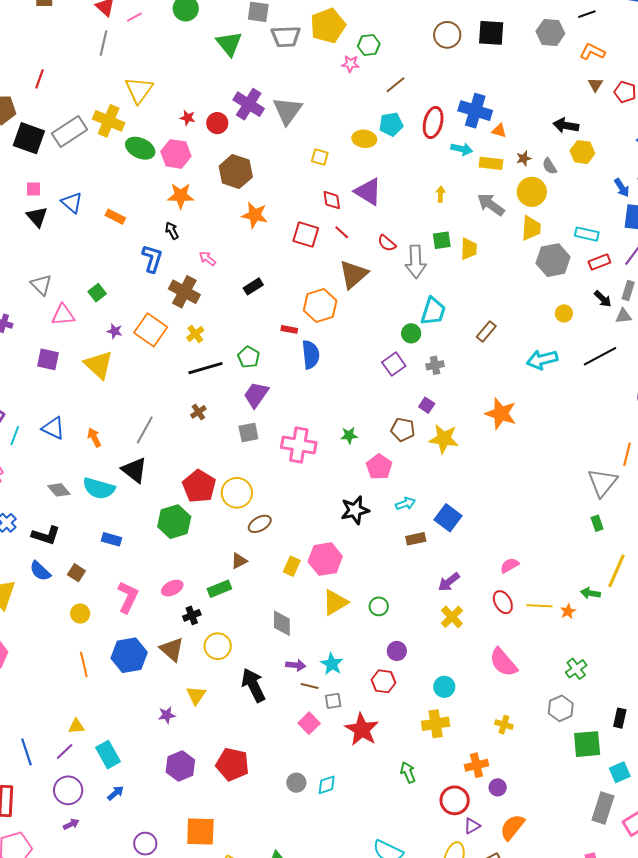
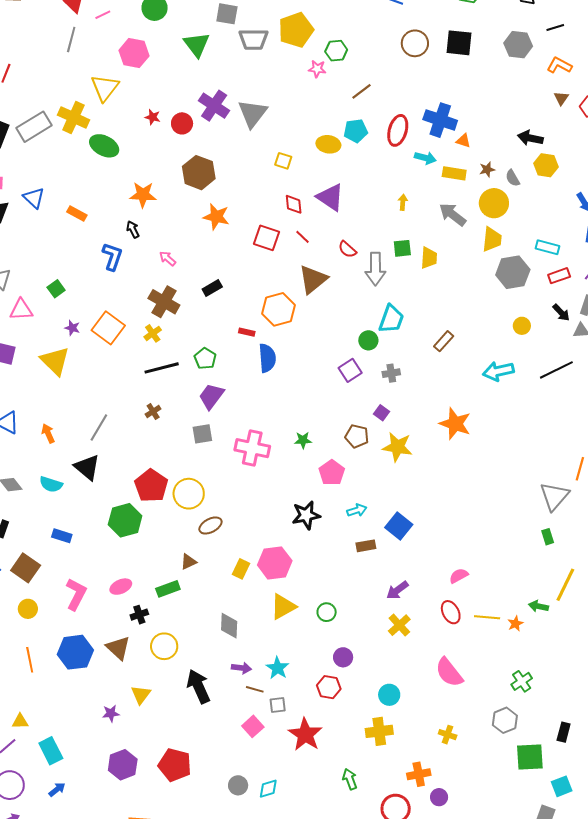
pink hexagon: (176, 154) -> (134, 53), moved
brown cross: (184, 292) -> (164, 302), moved
cyan semicircle: (99, 488) -> (51, 484), size x0.7
brown square: (76, 573) -> (26, 568), size x1.6

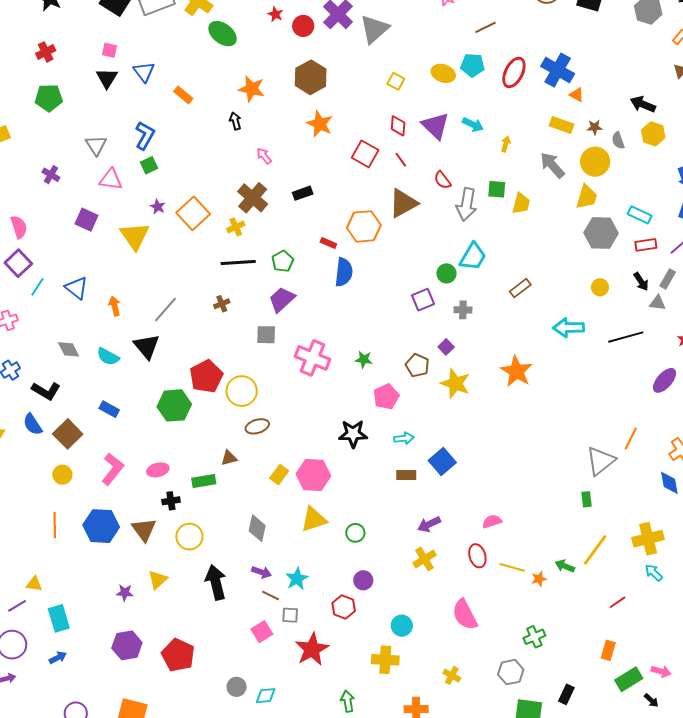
cyan arrow: (425, 158) -> (473, 125), moved
blue L-shape: (112, 257) -> (145, 135), moved

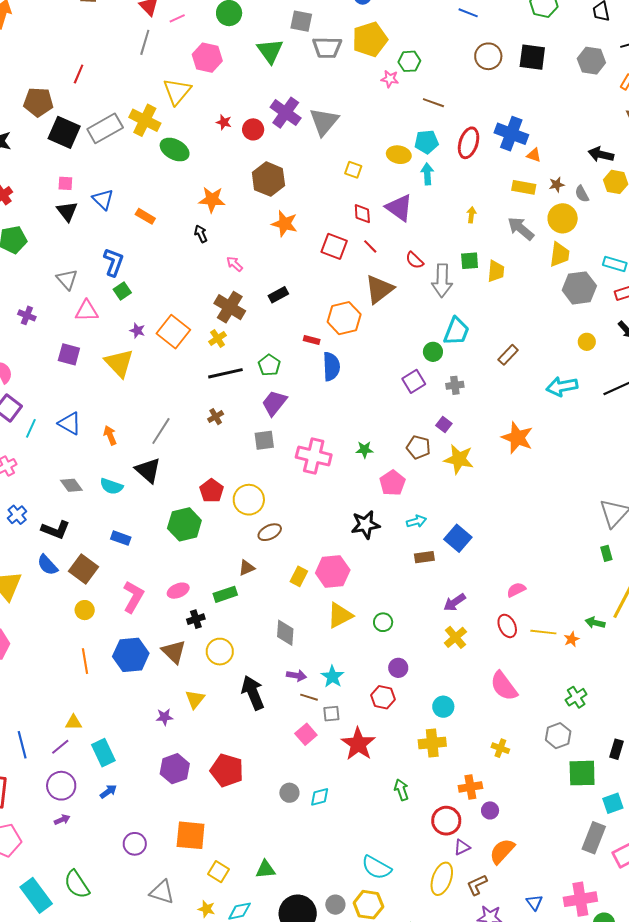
brown line: (486, 27) -> (433, 103), turned 55
cyan arrow: (473, 125) -> (427, 174), moved, turned -110
red pentagon: (206, 376) -> (212, 491), size x0.7

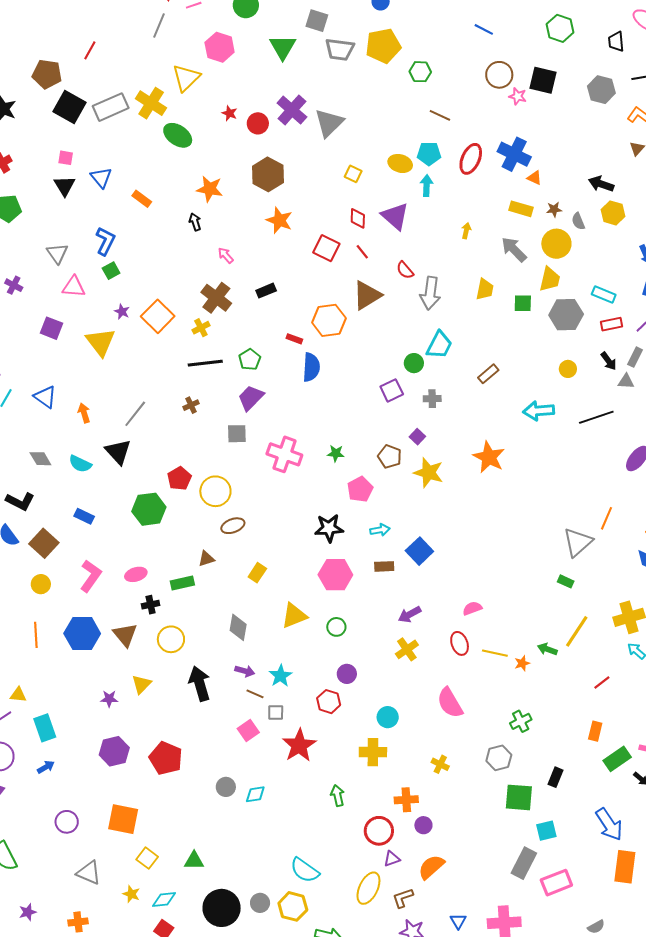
pink star: (390, 79) -> (518, 96), moved
green square: (470, 261) -> (523, 303), moved
green rectangle: (606, 553) -> (566, 581), turned -56
pink hexagon: (333, 572) -> (335, 575), moved

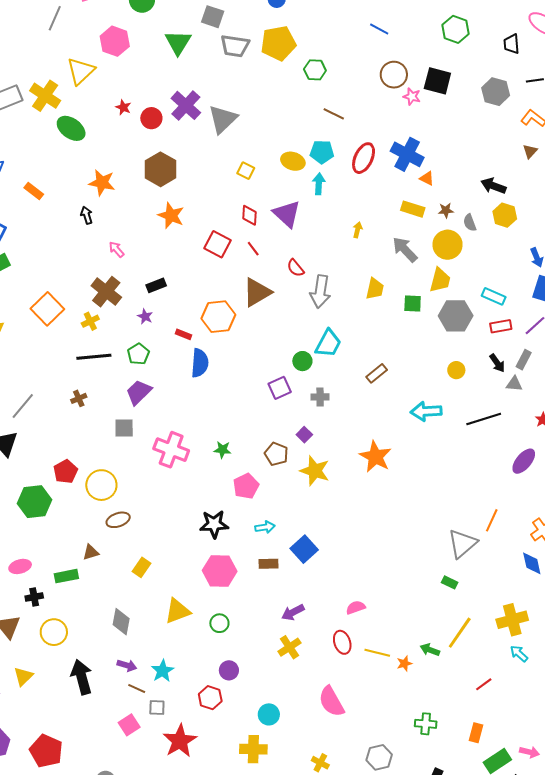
purple star: (122, 312) -> (145, 316), moved
green cross: (521, 721) -> (426, 724), moved, turned 30

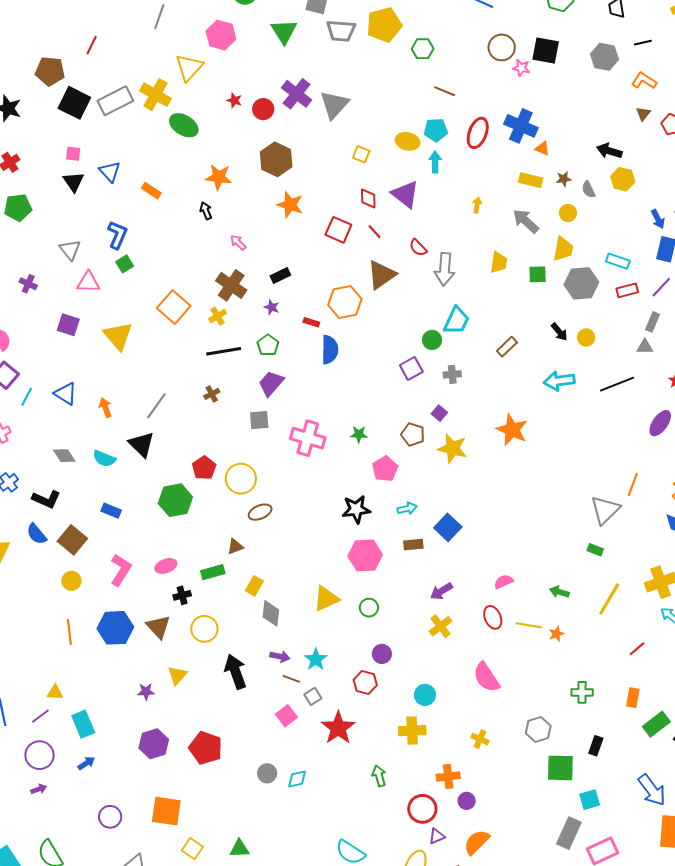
yellow circle: (448, 245) -> (568, 213), size x0.6
black arrow: (497, 363) -> (559, 332), moved
yellow rectangle: (142, 567) -> (254, 586), moved
green arrow: (430, 650) -> (559, 592), moved
gray square: (157, 708) -> (313, 696), turned -30

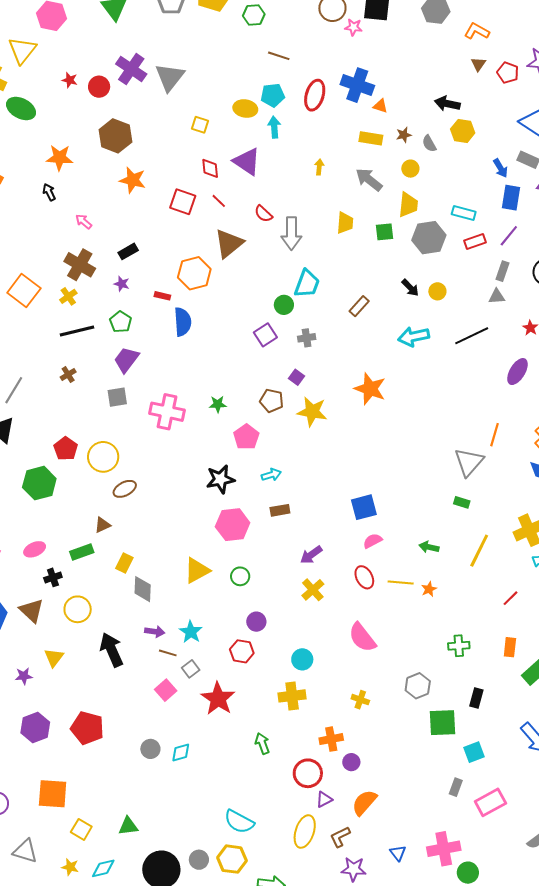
blue square: (448, 527) -> (364, 507), moved, turned 36
gray rectangle: (569, 833) -> (456, 787), size x0.6

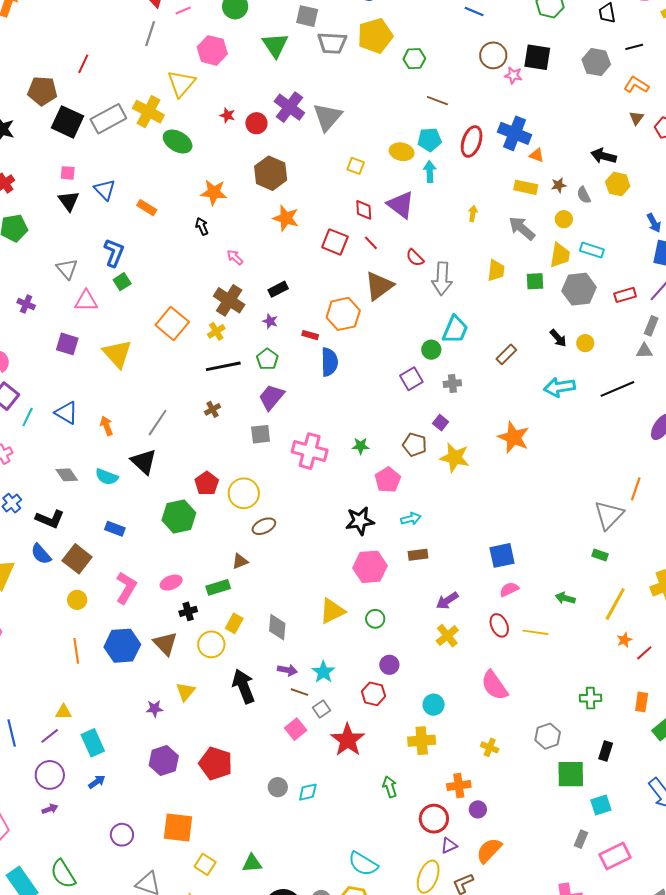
cyan rectangle: (464, 213) -> (592, 250), moved
yellow rectangle: (124, 563) -> (234, 623), moved
orange star: (429, 589) -> (624, 640), moved

